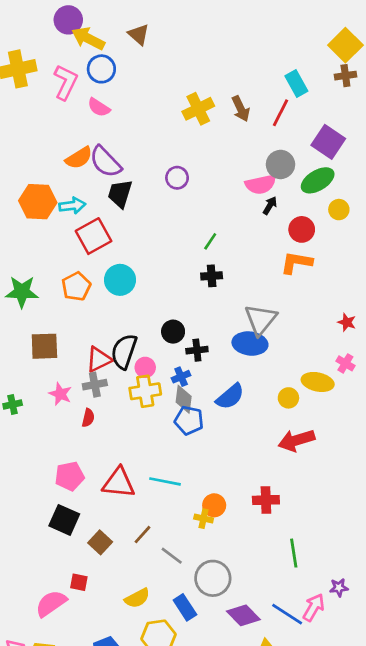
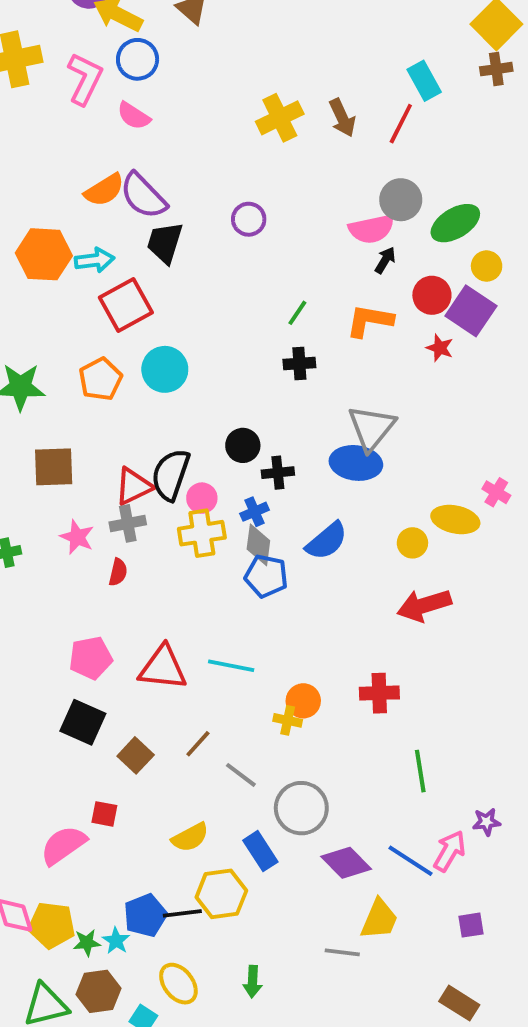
purple square: (328, 142) -> (471, 311), moved
orange L-shape: (296, 263) -> (370, 321), moved
red star: (347, 322) -> (440, 348), moved

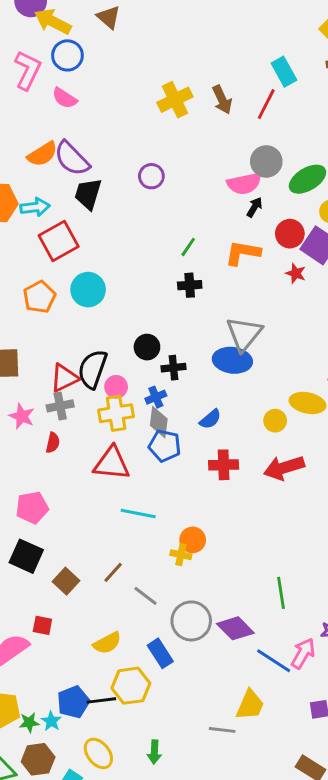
blue semicircle: (327, 541) -> (210, 419), size x0.7
red triangle: (163, 668) -> (112, 463), moved
red cross: (379, 693) -> (224, 465), moved
purple diamond: (346, 863) -> (235, 628), moved

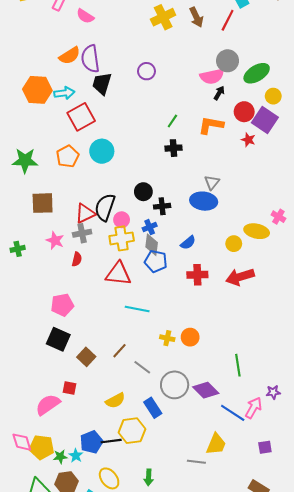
purple semicircle: (72, 159) -> (90, 59), turned 36
gray triangle: (244, 334) -> (212, 182), size x0.6
orange circle: (193, 540) -> (190, 337), moved

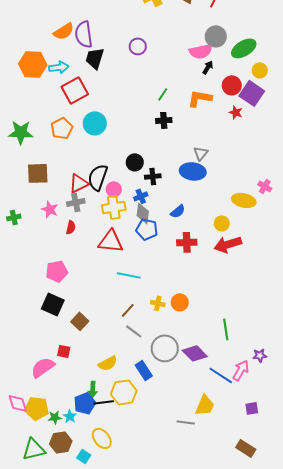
yellow circle: (234, 244) -> (222, 223), moved
brown line: (119, 351) -> (128, 310), moved
green arrow: (149, 477) -> (93, 389), moved

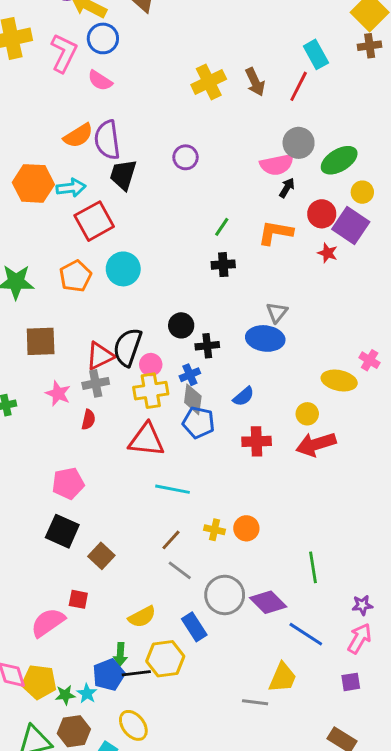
pink arrow: (241, 370) -> (359, 638), moved

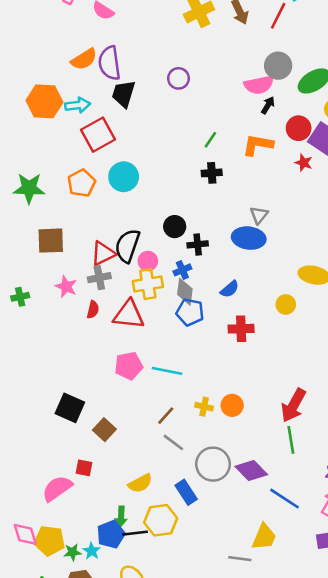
red triangle: (146, 440) -> (129, 315), moved
red arrow: (316, 444) -> (293, 405), moved, turned -44
pink pentagon: (68, 483) -> (129, 366), moved

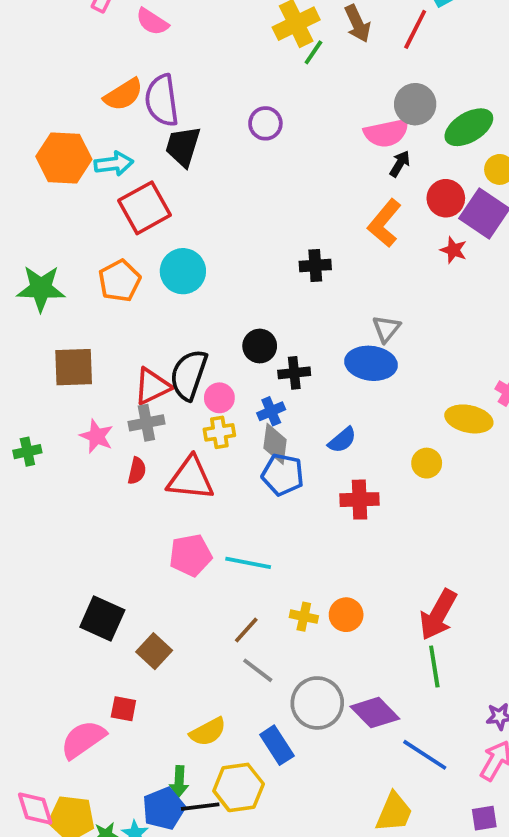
green line: (210, 140) -> (313, 52), moved
orange L-shape: (258, 145) -> (384, 223), turned -60
yellow cross: (148, 284) -> (219, 432), size x0.7

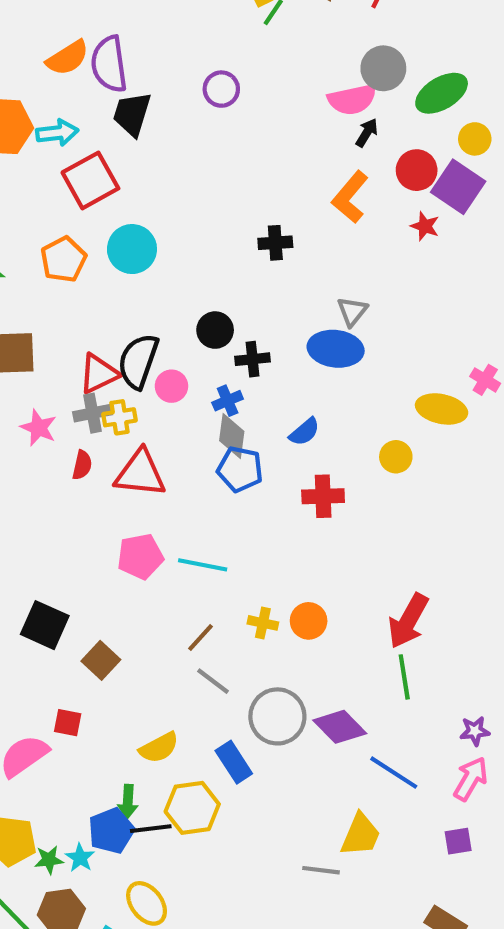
yellow cross: (219, 432) -> (120, 417), moved

